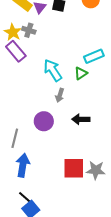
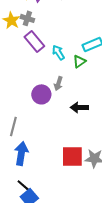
purple rectangle: (16, 51) -> (34, 41), moved
cyan arrow: (53, 70) -> (58, 52), moved, size x0.7
purple circle: (44, 121) -> (41, 94), moved

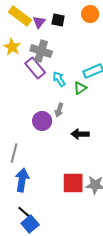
gray cross: (27, 18) -> (41, 51), moved, size x1.5

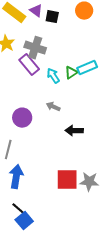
purple triangle: (39, 22) -> (36, 11), moved, turned -32
green triangle: (80, 88) -> (71, 73), moved
gray arrow: (59, 110) -> (53, 107), turned 96
purple circle: (42, 121) -> (22, 118), moved

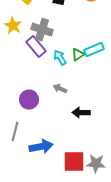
blue arrow: (16, 177) -> (41, 147), moved, turned 70

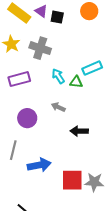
purple rectangle: (36, 47) -> (19, 79), moved, turned -65
green triangle: (78, 55) -> (76, 82), moved, turned 40

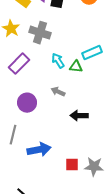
purple rectangle: (19, 79) -> (19, 64), turned -30
red square: (72, 180) -> (72, 165), size x0.6

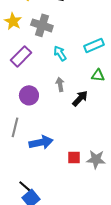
green triangle: (76, 67) -> (98, 75), moved
gray arrow: (58, 92) -> (60, 84), turned 56
black arrow: (79, 116) -> (80, 98), moved, turned 132

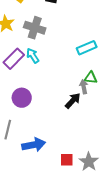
cyan arrow: (60, 53) -> (33, 56), moved
gray arrow: (60, 84) -> (84, 87), moved
gray star: (96, 159) -> (89, 162), turned 30

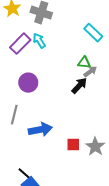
cyan rectangle: (87, 48) -> (93, 33), turned 66
green triangle: (91, 78) -> (84, 63), moved
gray arrow: (84, 87) -> (90, 72), turned 64

